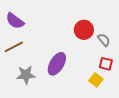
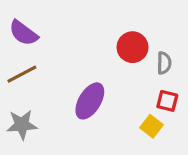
gray semicircle: (104, 40) -> (164, 63), turned 40
gray star: (26, 75) -> (22, 125), moved

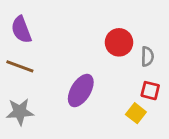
purple semicircle: (23, 33) -> (21, 30), turned 32
brown line: (22, 74) -> (20, 66), turned 48

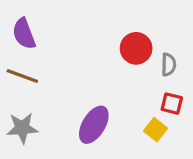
purple ellipse: (81, 91) -> (94, 125), moved

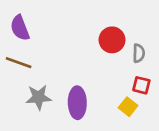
purple ellipse: (94, 125) -> (77, 103), turned -32
gray star: (22, 128) -> (39, 97), moved

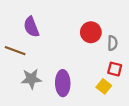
purple semicircle: (20, 28) -> (31, 27), moved

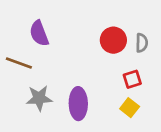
gray semicircle: (113, 43) -> (142, 43), moved
red square: (115, 69) -> (132, 79), moved, turned -32

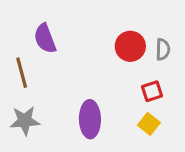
brown line: (19, 63) -> (22, 73), turned 55
gray star: (39, 98) -> (25, 121), moved

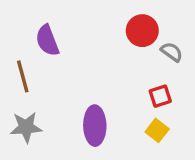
red circle: (130, 46) -> (142, 31), moved
gray semicircle: (163, 49) -> (172, 52), turned -55

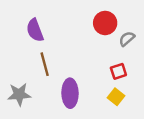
gray semicircle: (172, 52) -> (127, 39), turned -77
brown line: (23, 76) -> (45, 64), moved

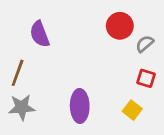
brown line: (45, 64) -> (18, 73), moved, turned 35
red square: (118, 71) -> (146, 78), moved, turned 35

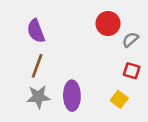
brown line: (18, 73) -> (37, 66), moved
gray star: (22, 107) -> (38, 97), moved

